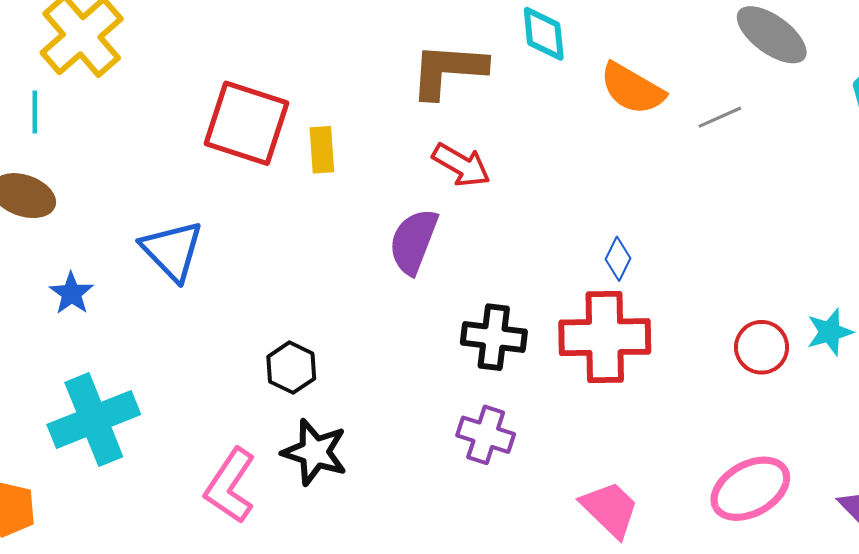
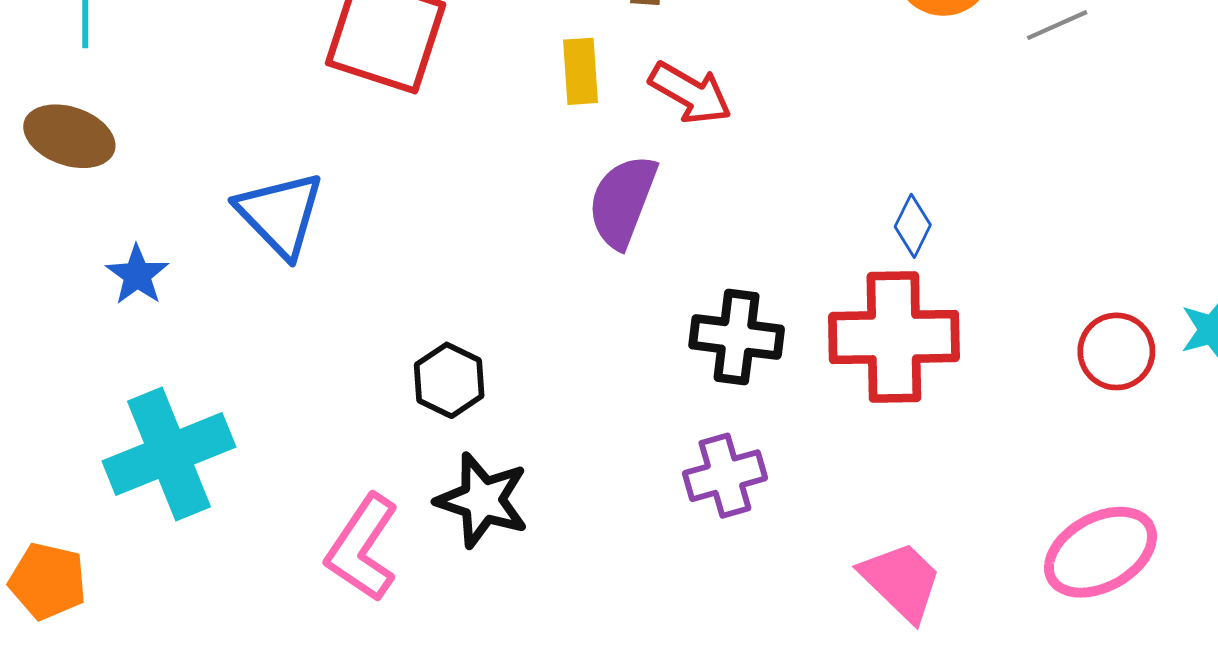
yellow rectangle: (322, 150) -> (581, 71), moved
purple cross: (486, 435) -> (725, 476), turned -34

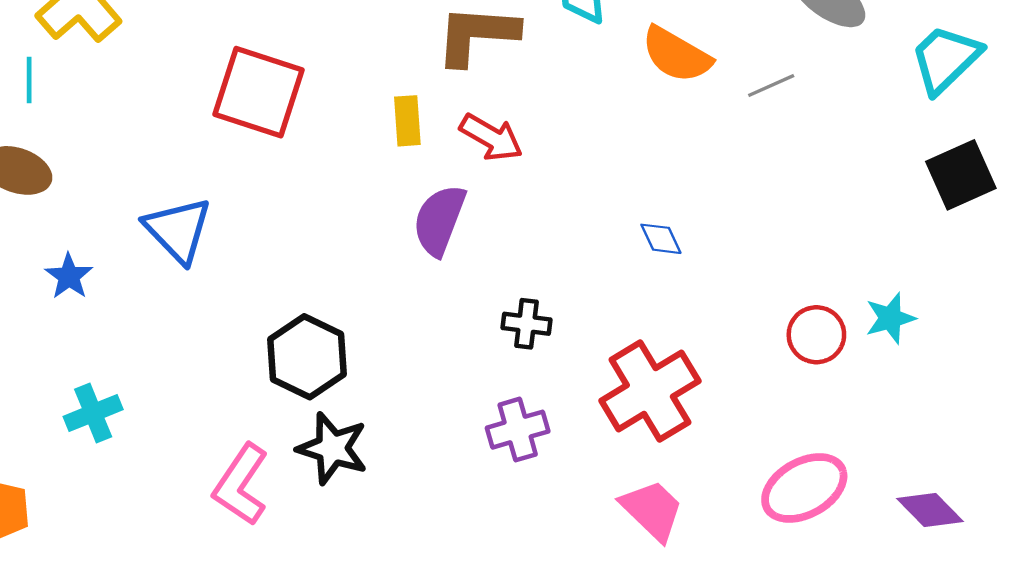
blue diamond: (913, 226) -> (661, 239), turned -51
black cross: (737, 337) -> (526, 324), size x0.7
red cross: (894, 337) -> (650, 391), moved, turned -30
black hexagon: (449, 380) -> (307, 357), size x1.5
cyan cross: (169, 454) -> (93, 413), size x0.6

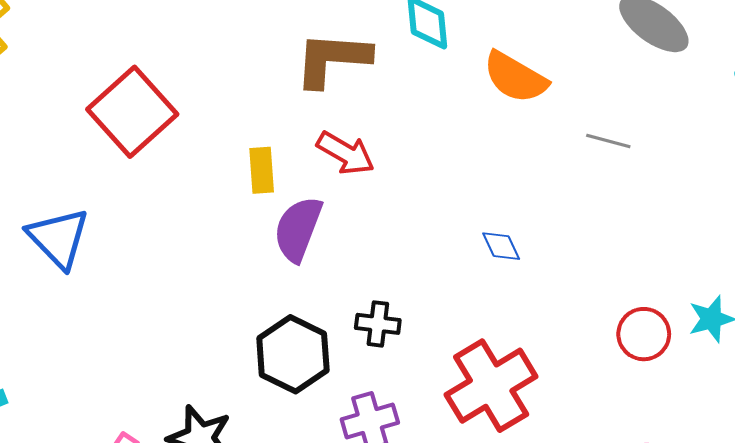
gray line: (771, 86) -> (608, 141), moved, turned 39
red square: (259, 92) -> (132, 112), turned 30
yellow rectangle: (407, 121) -> (262, 170), moved
black hexagon: (307, 357) -> (293, 354), moved

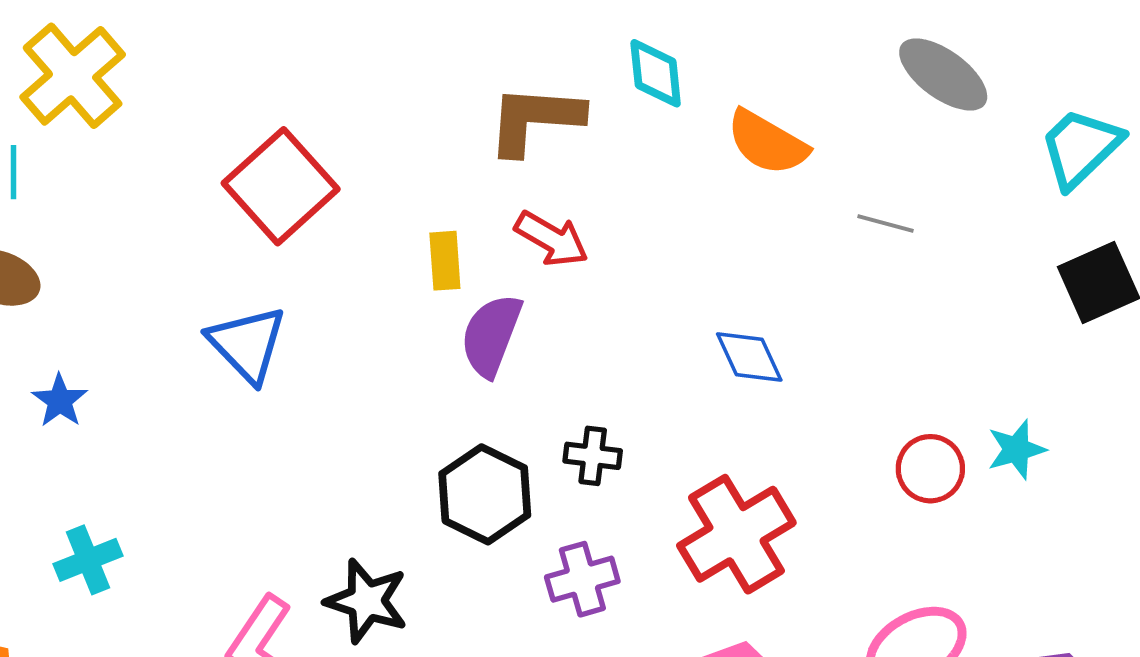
blue triangle: (58, 238) -> (247, 344), moved
blue diamond: (501, 246) -> (749, 357), size x1.4

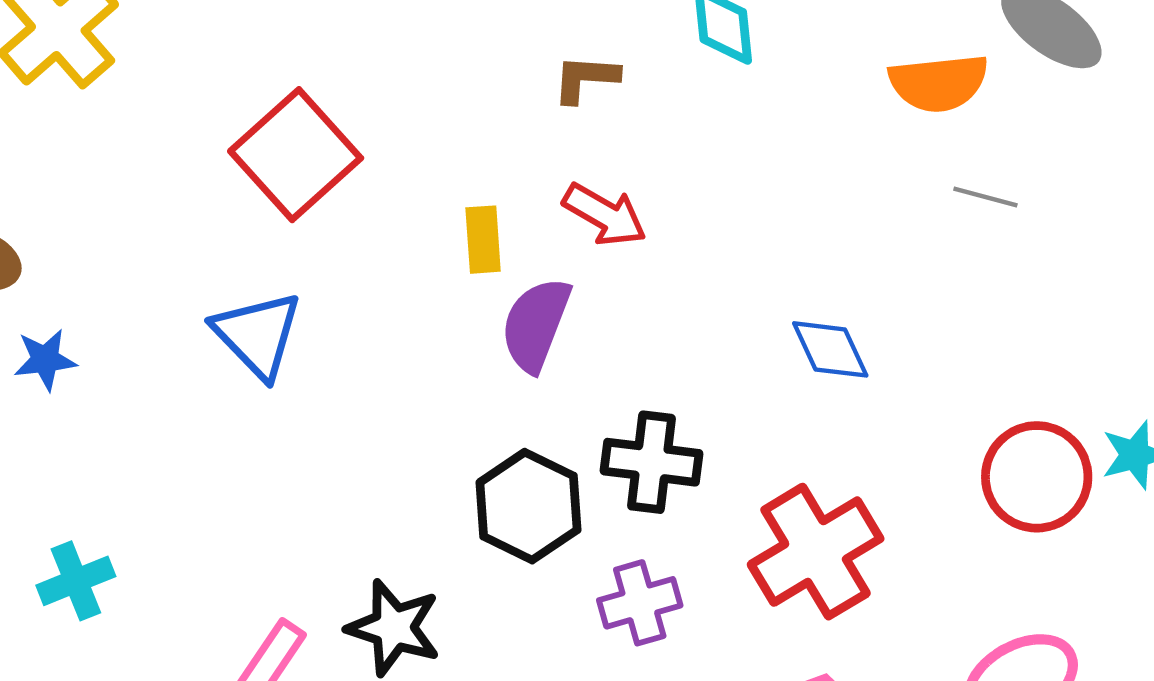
brown L-shape: (535, 119) -> (586, 78), size x0.6
orange semicircle: (767, 143) -> (939, 83), moved, turned -36
blue star: (60, 401) -> (45, 360), moved, turned 30
black cross: (593, 456) -> (651, 462), size x1.5
red circle: (930, 469) -> (1037, 477), size x1.4

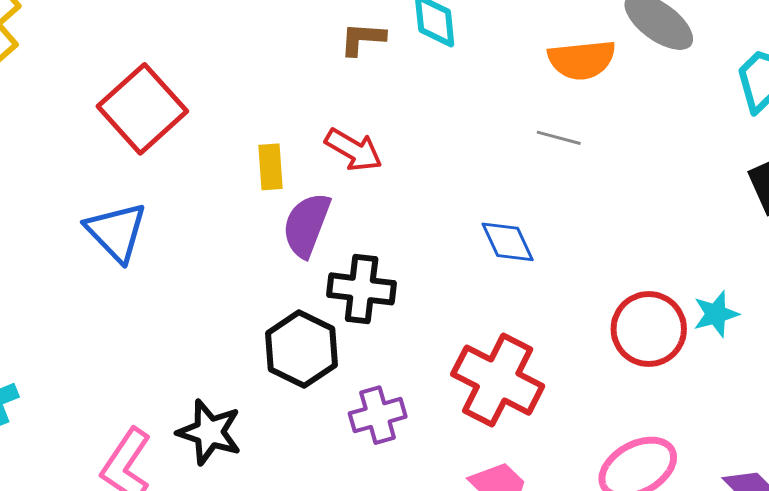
brown L-shape: (586, 78) -> (363, 39), moved
gray line: (985, 197) -> (559, 138), moved
black cross: (651, 462) -> (362, 289), moved
red cross: (816, 552) -> (498, 380), turned -32

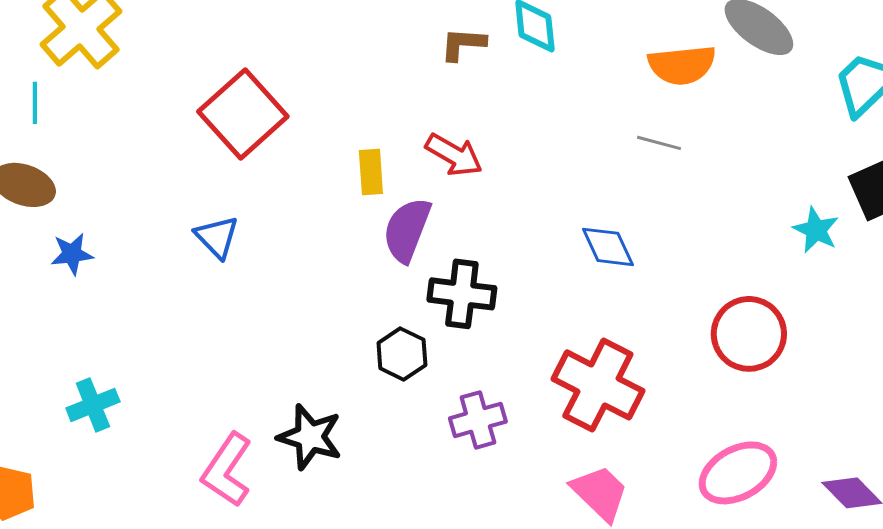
blue triangle: (116, 232) -> (217, 237), size x0.7
cyan star: (716, 314) -> (816, 230), moved, turned -30
black hexagon: (301, 349) -> (402, 354), size x0.7

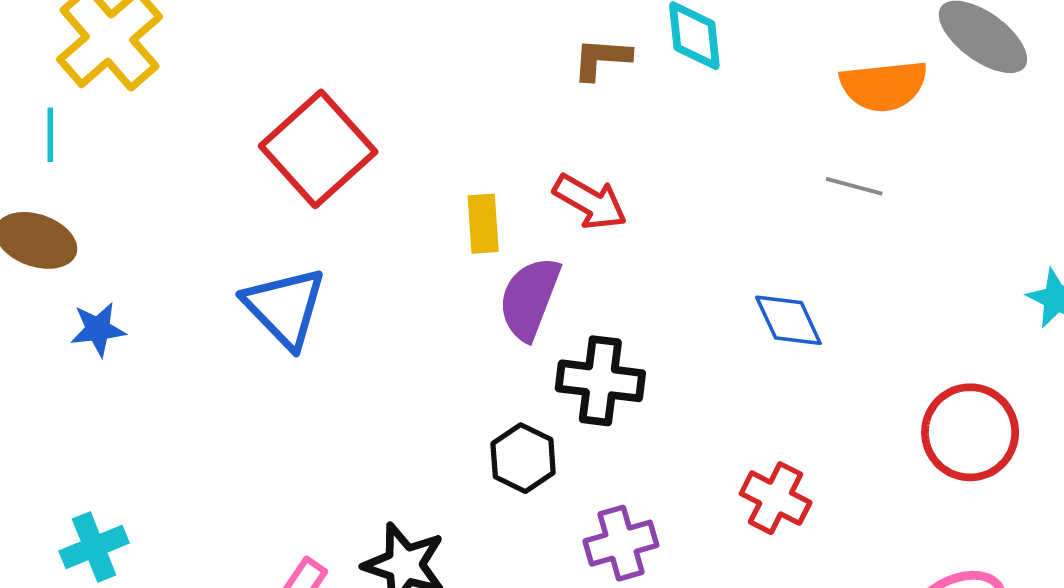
blue triangle: (217, 237) -> (285, 307), size x1.5
red cross: (598, 385) -> (776, 498), size x0.6
cyan cross: (93, 405) -> (94, 547), moved

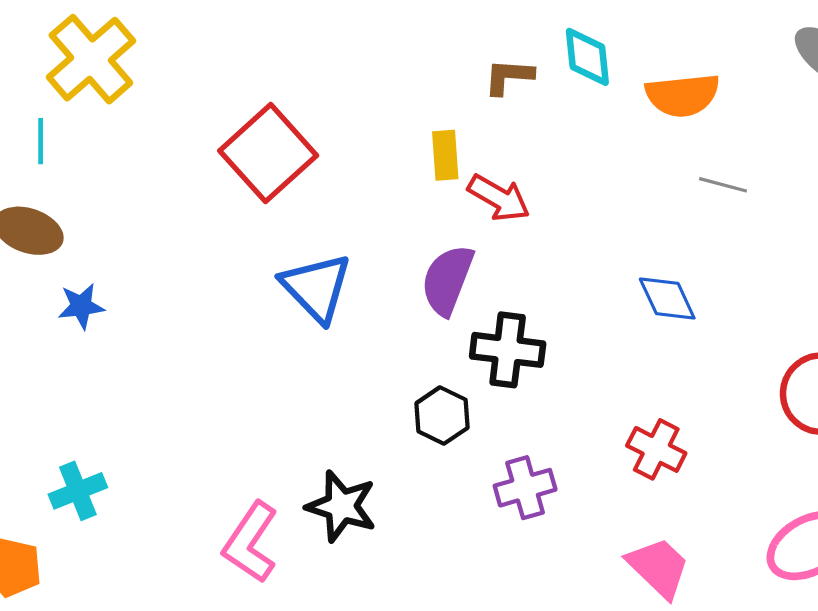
orange semicircle: (884, 86) -> (683, 95), moved
yellow rectangle: (483, 224) -> (445, 155), moved
blue triangle: (285, 307) -> (316, 288), moved

